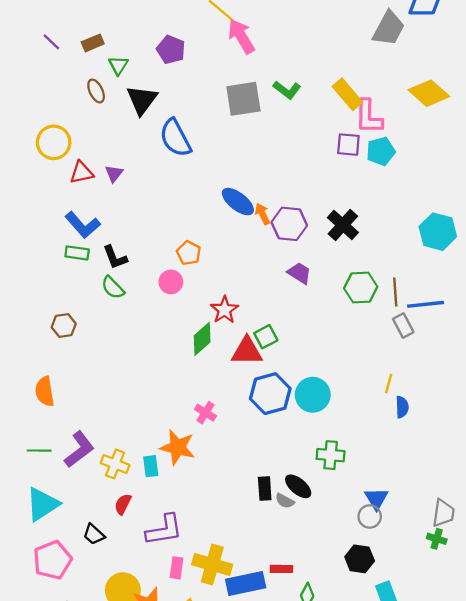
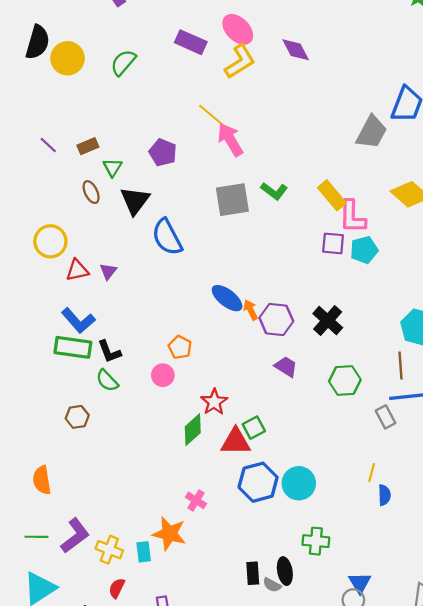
green rectangle: (77, 253) -> (73, 347), size x1.6
brown line: (395, 292) -> (400, 366), moved
brown hexagon: (64, 326) -> (77, 417), moved
black ellipse: (298, 486) -> (285, 571), turned 40

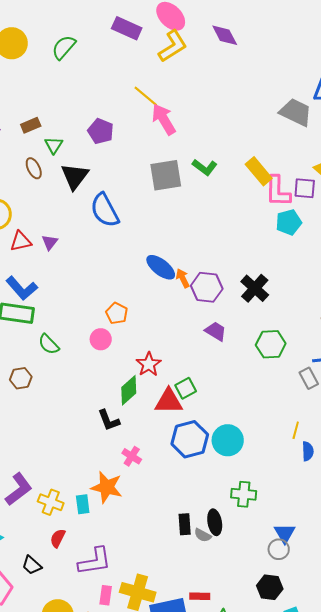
gray trapezoid: (372, 132) -> (296, 112), turned -92
purple square: (333, 243) -> (305, 188), moved
black L-shape: (109, 352) -> (109, 420), moved

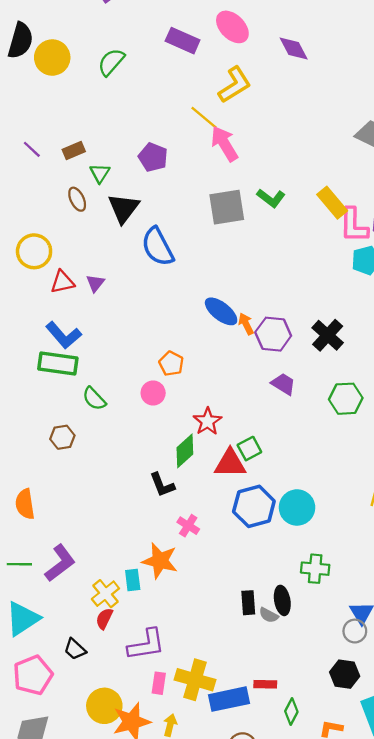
yellow L-shape: (173, 46) -> (235, 85), moved
yellow cross: (51, 502) -> (105, 594), moved, turned 30

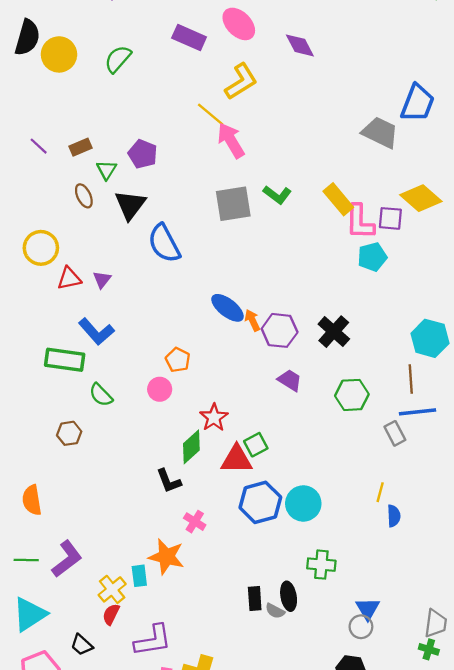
purple pentagon: (153, 157) -> (143, 154), moved
blue L-shape: (64, 335) -> (96, 332), moved

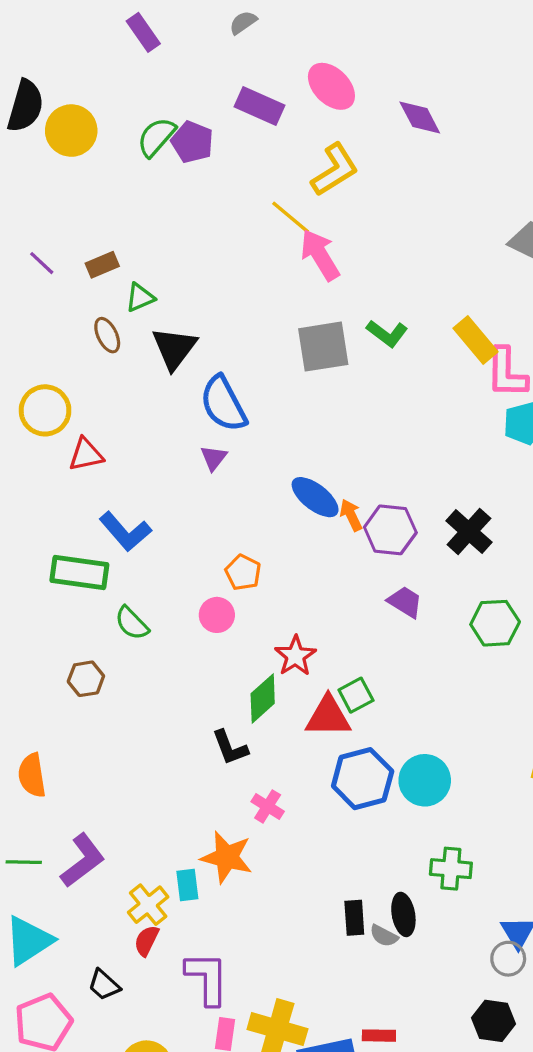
purple pentagon: (143, 154) -> (192, 142), moved
green triangle: (106, 170) -> (140, 297), turned 35
purple triangle: (102, 280) -> (214, 458), moved
purple L-shape: (153, 640) -> (207, 978), turned -81

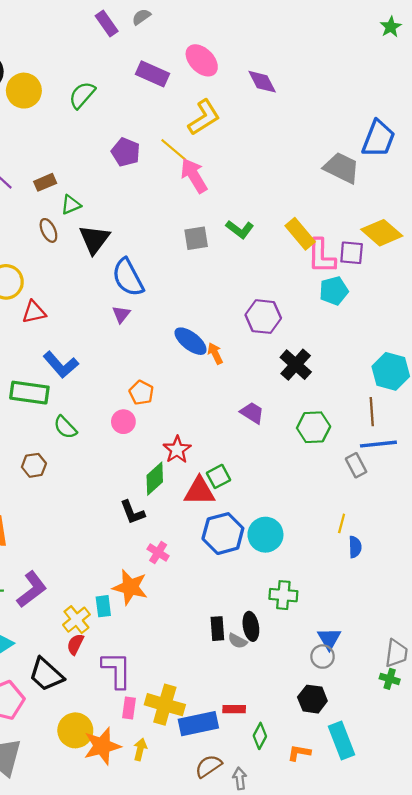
purple rectangle: (143, 32) -> (107, 23), moved
purple pentagon: (192, 142) -> (126, 152), moved
gray square: (323, 347) -> (196, 238), size x0.7
purple hexagon: (390, 530) -> (263, 317), moved
black trapezoid: (104, 985) -> (46, 674), size x1.6

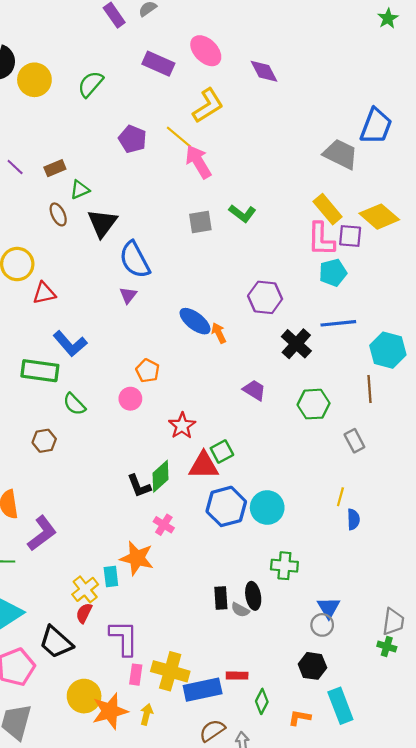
yellow rectangle: (300, 234) -> (328, 209), moved
blue line: (378, 444) -> (338, 323), moved
green diamond: (155, 479) -> (161, 476), moved
purple L-shape: (32, 589) -> (42, 533), moved

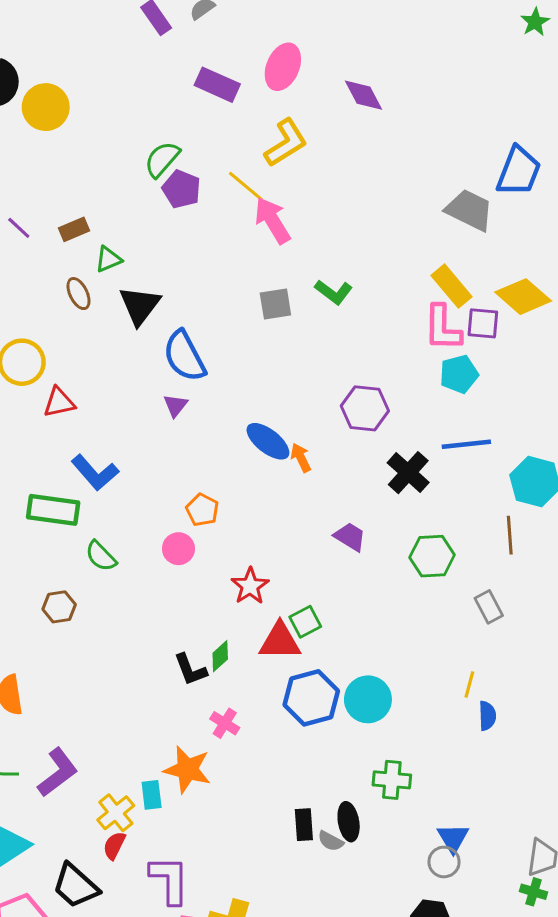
pink ellipse: (206, 51) -> (283, 67), turned 68
green semicircle: (90, 84) -> (162, 159), moved
green diamond: (161, 476) -> (220, 656), size x0.7
purple L-shape: (42, 533) -> (58, 772), moved

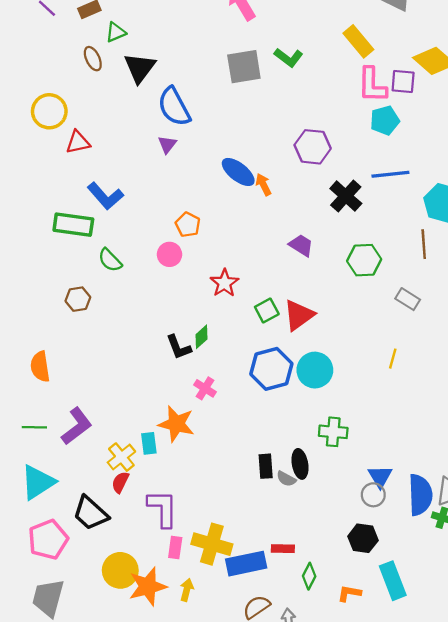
yellow rectangle: (451, 286) -> (358, 41), moved
gray square: (275, 304) -> (244, 67), size x1.4
gray rectangle: (489, 607) -> (408, 299), turned -30
red triangle: (280, 641) -> (299, 315), moved, turned -36
blue semicircle: (487, 716) -> (420, 495), moved, size x1.8

